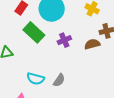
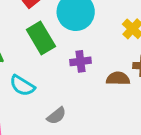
cyan semicircle: (36, 79) -> (22, 86), moved

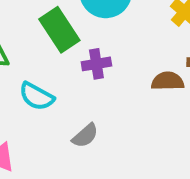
purple cross: (80, 61) -> (96, 64), moved

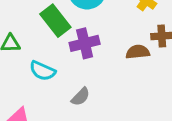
purple cross: (96, 64) -> (85, 43), size x1.4

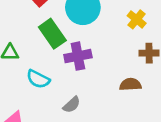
brown semicircle: (138, 52) -> (130, 84), moved

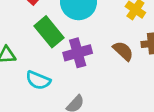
brown semicircle: (130, 84) -> (123, 51), moved, turned 50

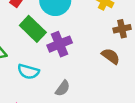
brown semicircle: (123, 51) -> (111, 56), moved

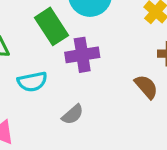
cyan semicircle: (28, 72) -> (32, 82), turned -40

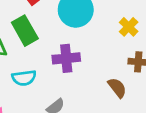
green rectangle: (51, 26) -> (25, 31), moved

